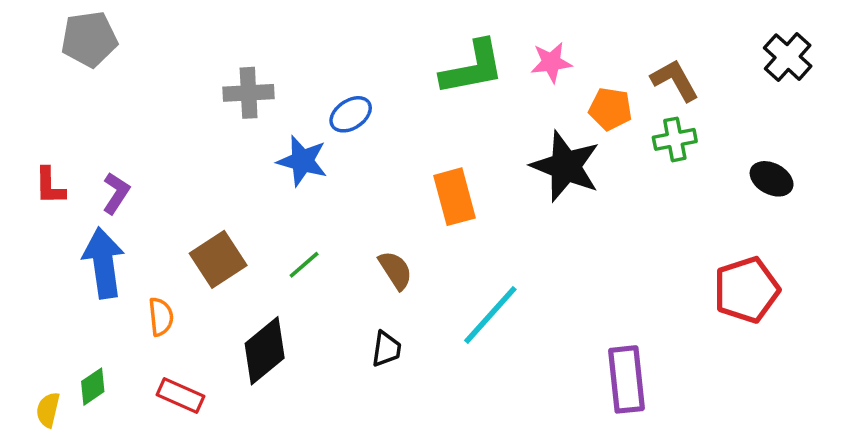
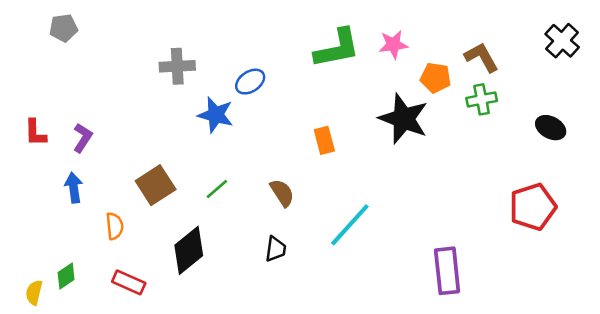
gray pentagon: (89, 39) -> (63, 28), size x0.7
orange rectangle: (455, 197) -> (324, 140), size x0.7
blue arrow: (103, 263) -> (74, 188), size x0.6

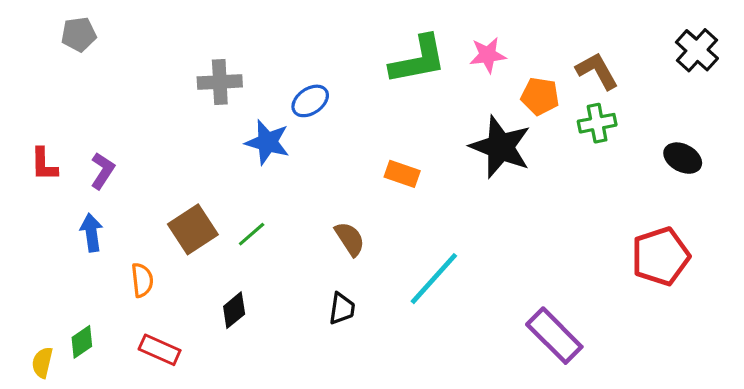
orange rectangle: (324, 140) -> (402, 174), turned -56
green line: (217, 189) -> (252, 234), moved
black diamond: (189, 250) -> (234, 310), size x0.6
purple rectangle: (447, 271) -> (554, 336), turned -39

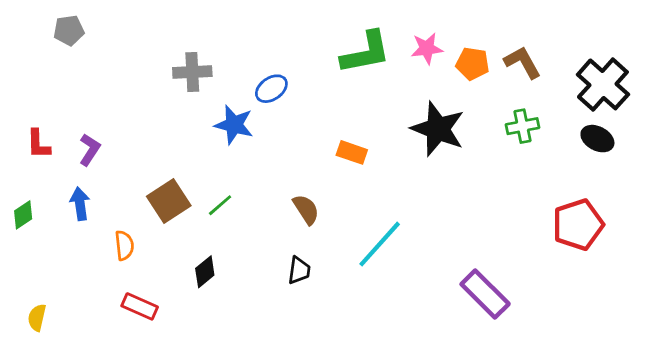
black cross: (697, 50) -> (603, 84), moved, size x1.4
orange pentagon: (540, 96) -> (473, 64), moved
green cross: (597, 123) -> (522, 126), moved
green diamond: (82, 342) -> (23, 215), moved

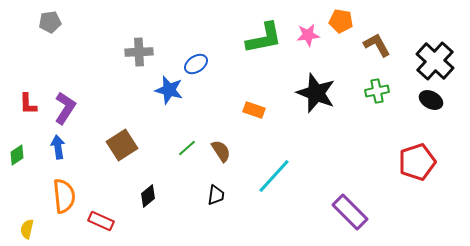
orange pentagon: (473, 64) -> (341, 21), moved
purple L-shape: (90, 150) -> (65, 108), size x1.4
green line: (220, 205) -> (187, 148), moved
orange semicircle: (124, 245) -> (64, 196), moved, size x1.6

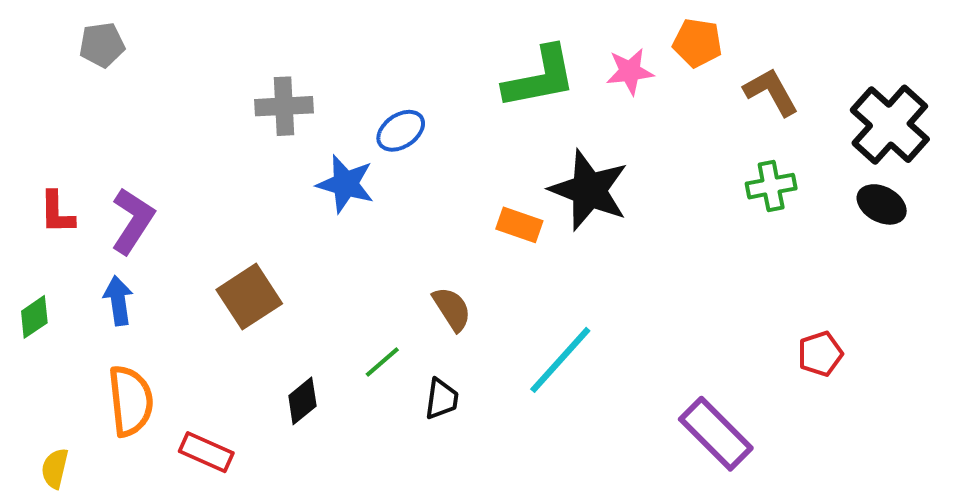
black star: (316, 93) -> (589, 190), moved
green line: (187, 148) -> (382, 362), moved
red pentagon: (417, 162) -> (820, 354), moved, size x0.6

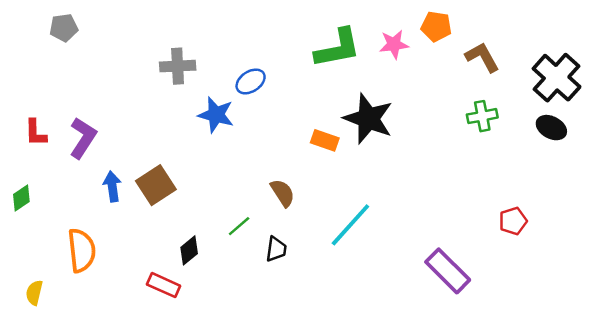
blue arrow: (118, 301) -> (112, 186), moved
red rectangle: (206, 452) -> (164, 285), moved

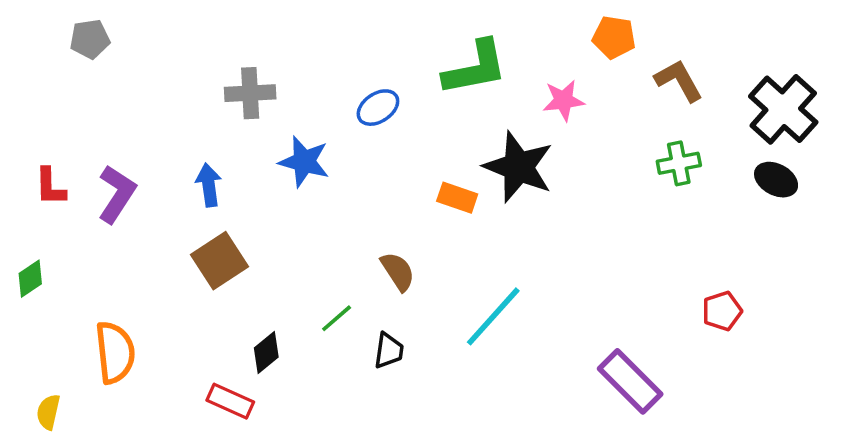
pink star: (394, 44) -> (563, 100), moved
blue ellipse: (251, 81) -> (378, 108), moved
blue arrow: (112, 186) -> (209, 185), moved

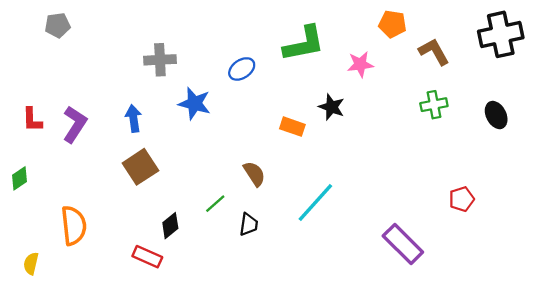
black cross: (783, 109) -> (501, 34), moved, turned 36
black star: (518, 167) -> (332, 107), size x0.6
black ellipse: (776, 180) -> (496, 115), turned 35

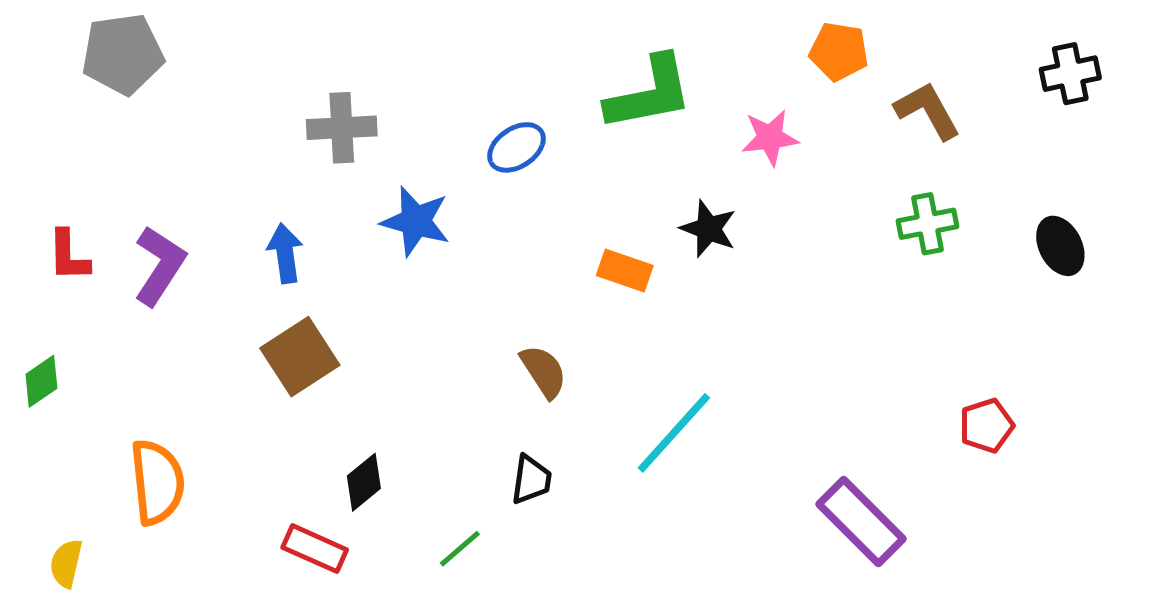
gray pentagon: (58, 25) -> (123, 54), size x1.5
black cross: (501, 34) -> (1070, 74), size x0.6
green line: (215, 204) -> (460, 549), moved

